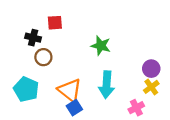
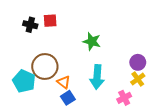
black cross: (33, 38) -> (30, 25), moved
brown circle: (43, 57) -> (45, 67), moved, size x1.6
orange triangle: (70, 90) -> (64, 82), size x0.6

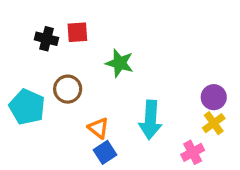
green star: (92, 41) -> (120, 63), moved
brown circle: (45, 67) -> (68, 89), moved, size x0.7
cyan pentagon: (24, 81) -> (27, 107), moved

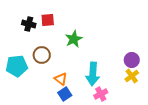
green star: (120, 63) -> (74, 39), turned 30
cyan pentagon: (27, 107) -> (17, 66), turned -30
pink cross: (193, 152) -> (101, 94), moved

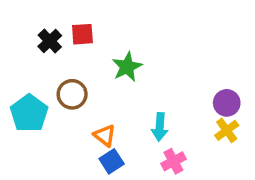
black cross: (29, 24) -> (50, 41), turned 32
cyan pentagon: (17, 66) -> (29, 113), turned -30
cyan arrow: (93, 74) -> (160, 127), size x0.7

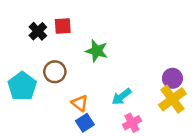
green star: (127, 67) -> (97, 51), turned -30
cyan arrow: (160, 127) -> (121, 97), turned 48
yellow cross: (227, 130) -> (172, 99), size x1.5

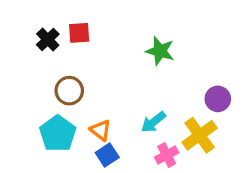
green star: (97, 51) -> (160, 51), moved
cyan pentagon: (22, 86) -> (58, 134), moved
yellow cross: (172, 99) -> (200, 135), moved

